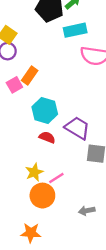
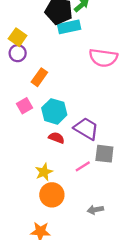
cyan rectangle: (75, 30) -> (69, 27), moved
pink square: (14, 85) -> (24, 106), moved
pink line: (56, 178) -> (83, 166), moved

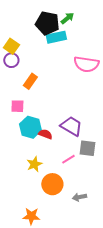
pink square: (24, 106) -> (17, 106), turned 32
cyan hexagon: (54, 111) -> (30, 127), moved
orange circle: (52, 195) -> (52, 184), moved

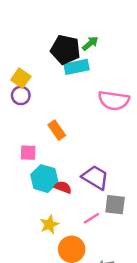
orange rectangle: (30, 81) -> (57, 130), moved, turned -70

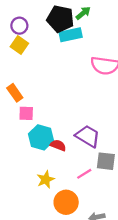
purple circle: (21, 95) -> (19, 26), moved
orange rectangle: (57, 130) -> (15, 93), moved

